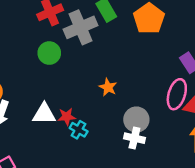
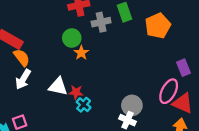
gray cross: (81, 27) -> (101, 22), size x0.7
orange star: (108, 87) -> (81, 53), moved

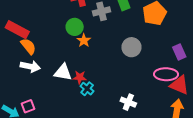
white arrow: (23, 79) -> (30, 66), turned -108
pink ellipse: (169, 91) -> (166, 74), turned 65
gray circle: (132, 105) -> (131, 47), moved

